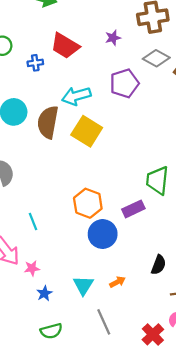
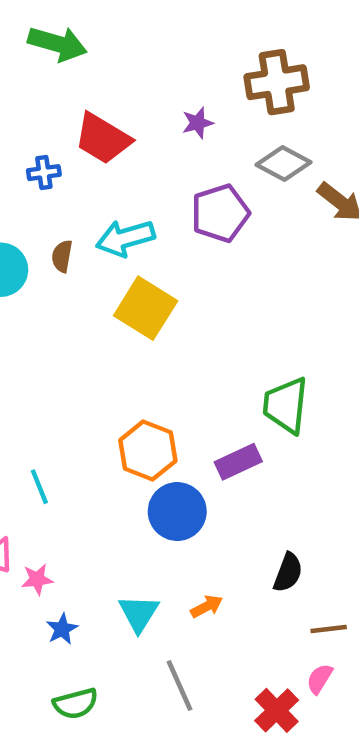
brown semicircle: (48, 122) -> (62, 256), moved, size x0.5

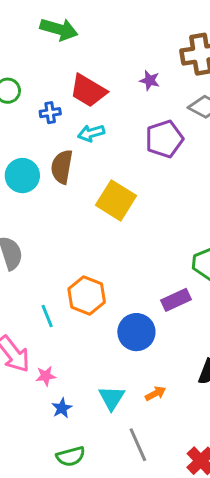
purple star: (198, 123) -> (150, 80), turned 30
cyan arrow: (125, 238) -> (91, 133), moved, size x0.7
brown semicircle: (62, 256) -> (62, 167), size x1.6
orange hexagon: (148, 450) -> (87, 295), moved

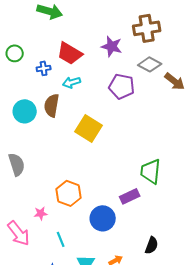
purple star: (150, 80) -> (112, 46), size x1.5
purple pentagon: (164, 139) -> (122, 86), turned 30
cyan line: (47, 316) -> (61, 239), moved
pink star: (46, 376) -> (41, 213), moved

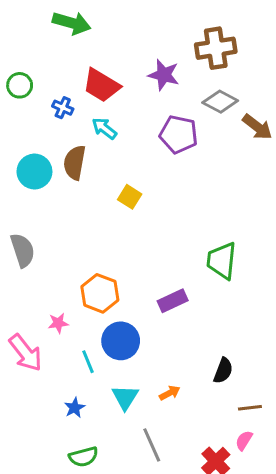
blue cross: (44, 68) -> (63, 108), turned 32
cyan arrow: (72, 82) -> (104, 128), turned 54
yellow square: (89, 128) -> (130, 197), size x0.6
purple rectangle: (130, 196) -> (173, 301), moved
blue circle: (103, 218) -> (121, 341), moved

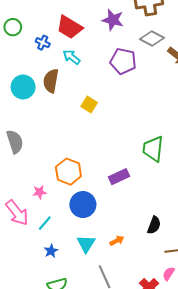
cyan line: (88, 362) -> (45, 223), moved, turned 63

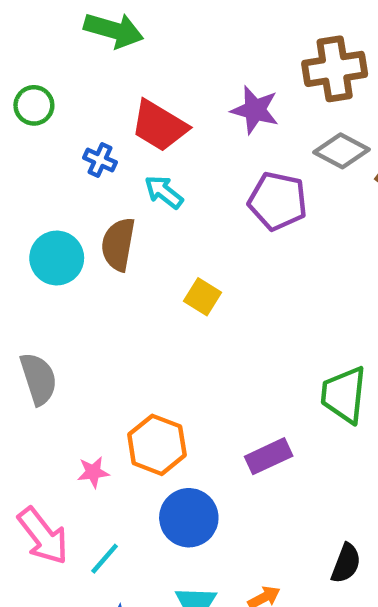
green circle: (13, 27) -> (34, 105), moved
pink star: (40, 192) -> (93, 472), moved

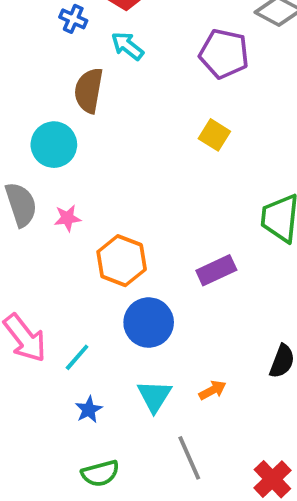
cyan circle: (57, 258) -> (54, 145), moved
yellow square: (203, 297) -> (214, 135), moved
pink star: (93, 472) -> (67, 218), moved

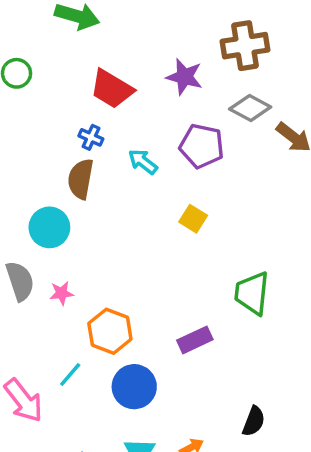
blue cross: (73, 19) -> (91, 137), moved
cyan arrow: (127, 46) -> (143, 162), moved
cyan line: (77, 357) -> (70, 375), moved

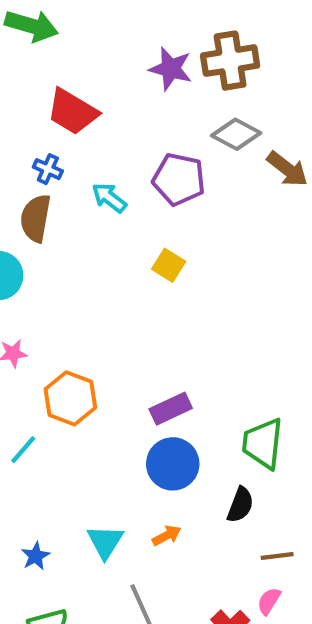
purple star: (184, 77) -> (171, 69), moved
green trapezoid: (252, 293) -> (263, 443), moved
blue circle: (134, 387) -> (173, 464), moved

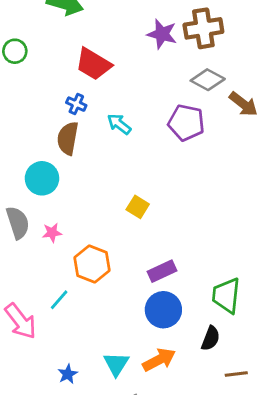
purple pentagon: (179, 179) -> (186, 123), moved
yellow square: (169, 265) -> (138, 207), moved
orange arrow: (167, 536) -> (159, 360), size x1.6

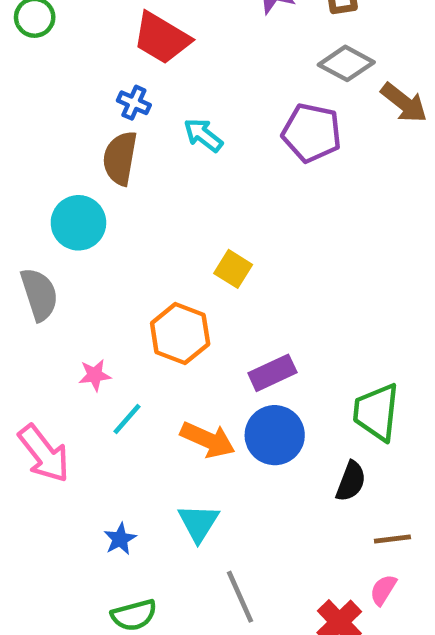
pink star: (52, 233) -> (95, 375), moved
orange hexagon: (92, 264) -> (180, 334), moved
cyan line: (59, 300) -> (127, 419), moved
orange arrow: (159, 360) -> (208, 440), moved, turned 52

